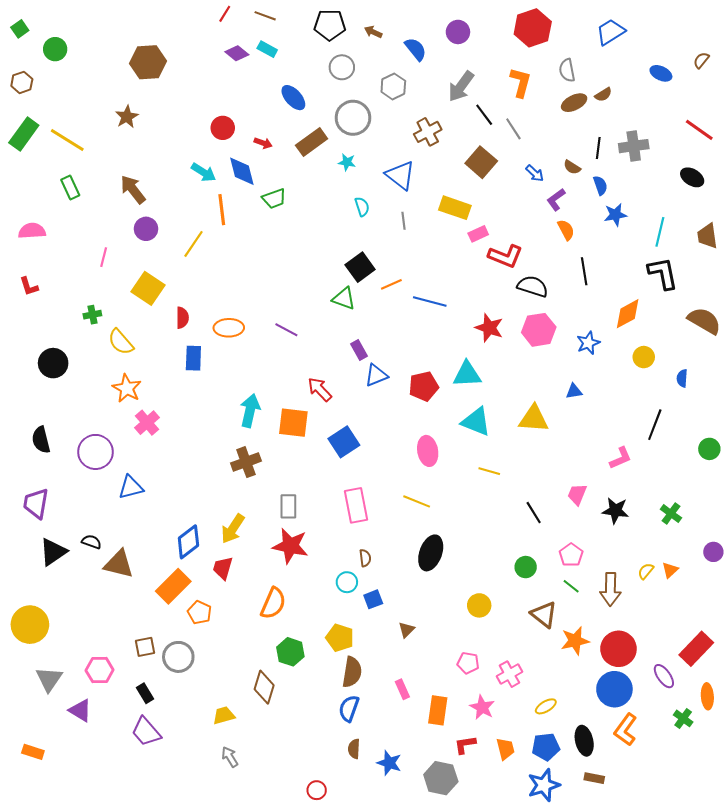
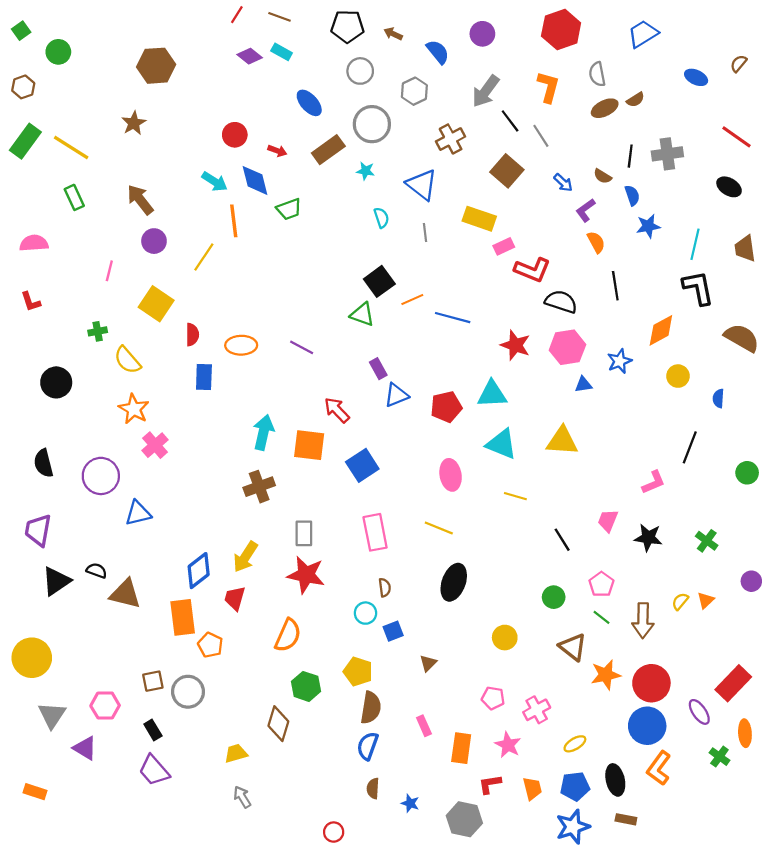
blue triangle: (574, 391) -> (583, 385), moved
orange rectangle: (173, 586) -> (183, 617), turned -52
blue star: (389, 763) -> (410, 803), size x0.7

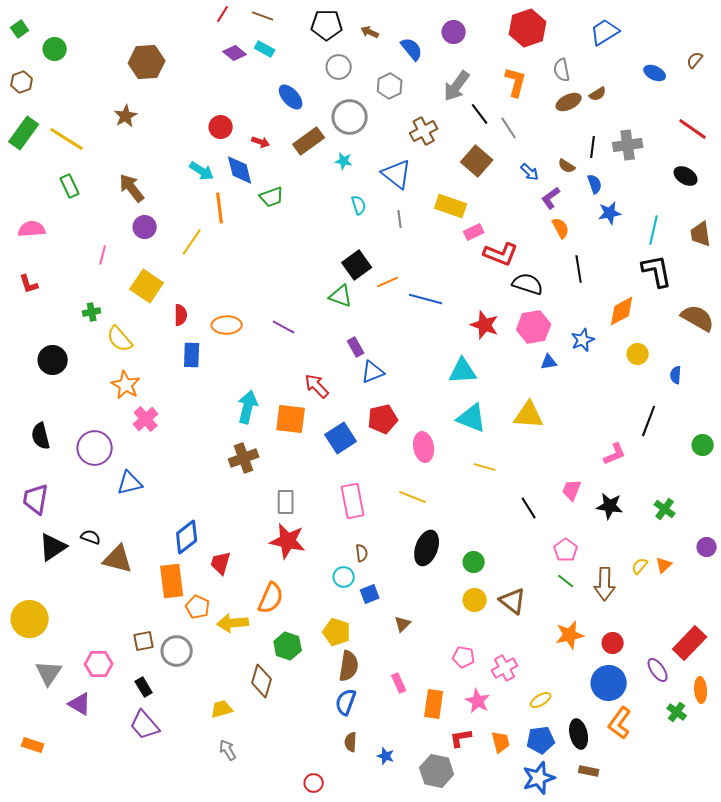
red pentagon: (446, 407) -> (383, 419), moved
yellow arrow: (245, 557) -> (233, 623), moved, turned 52
green circle: (554, 597) -> (474, 562), moved
brown triangle: (573, 647) -> (513, 601), moved
red circle: (651, 683) -> (613, 643), size x0.6

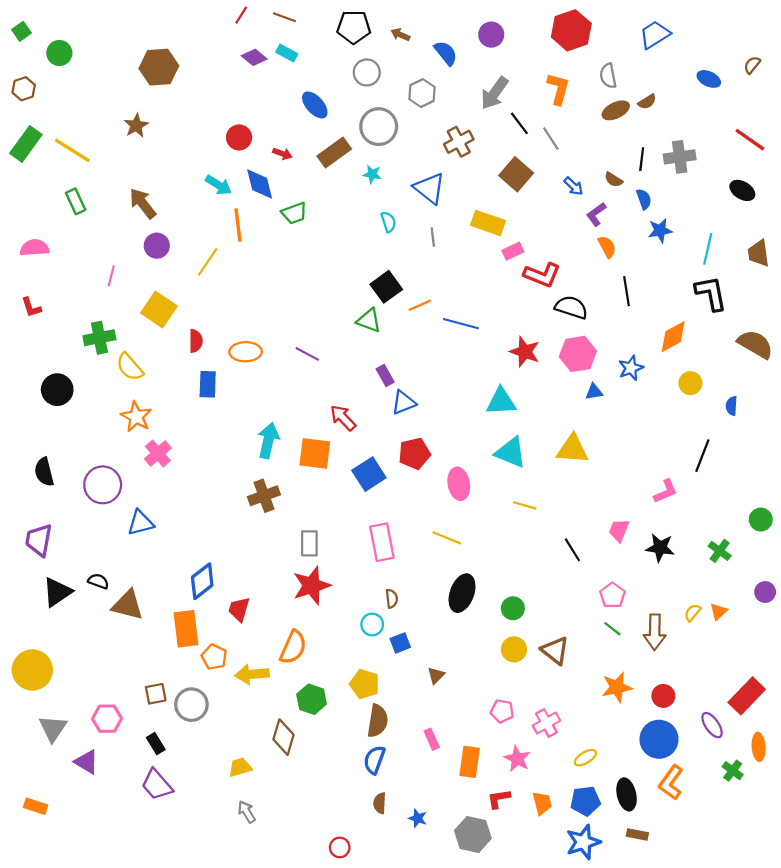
green cross: (92, 312) -> (99, 338), size x1.6
green circle: (703, 445) -> (761, 520), moved
red star: (288, 541) -> (312, 586), turned -30

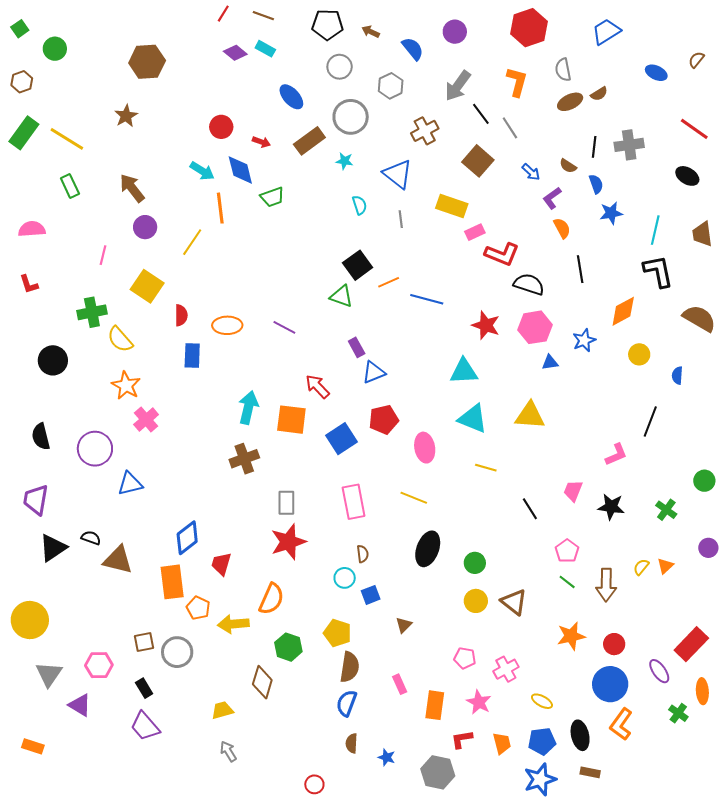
yellow ellipse: (585, 758) -> (542, 701), turned 60

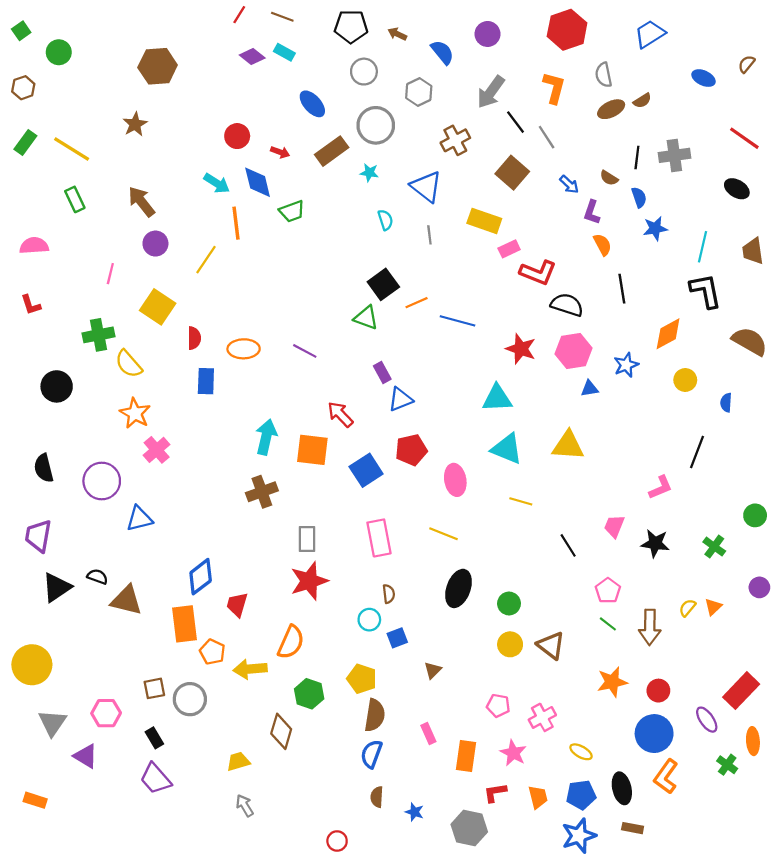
green rectangle: (24, 133) -> (25, 143), size x0.7
purple L-shape: (552, 198) -> (592, 212), turned -35

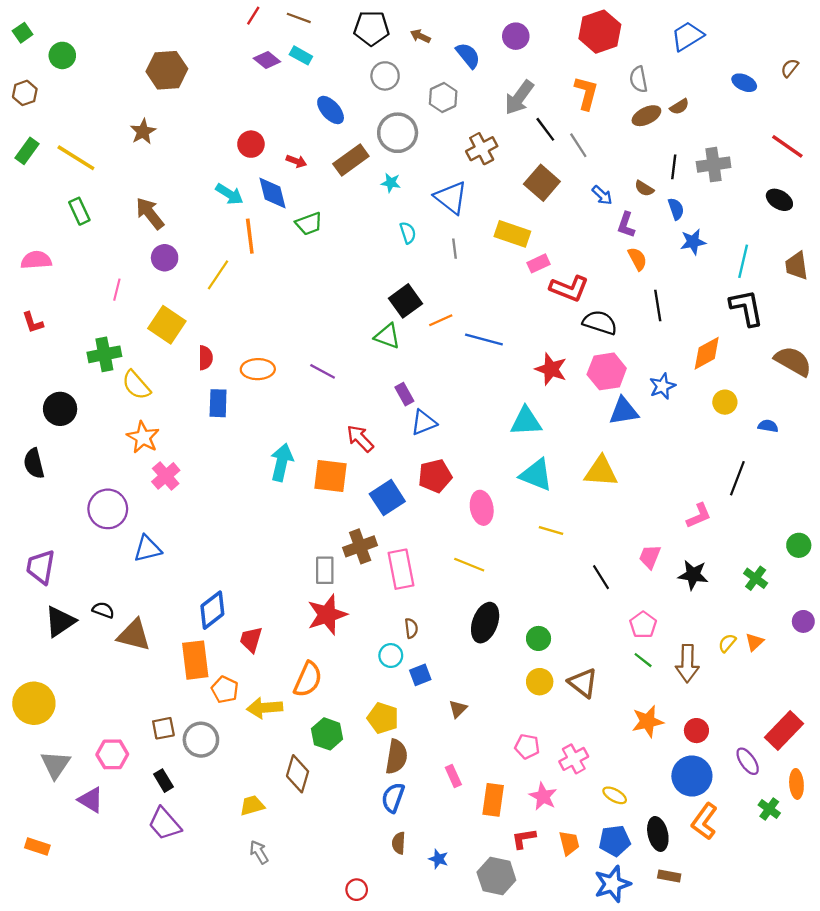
blue triangle: (590, 389) -> (624, 411), size x1.6
blue semicircle: (726, 403) -> (768, 426), turned 96
black semicircle: (44, 468) -> (34, 463), moved
brown cross: (262, 492) -> (360, 546), moved

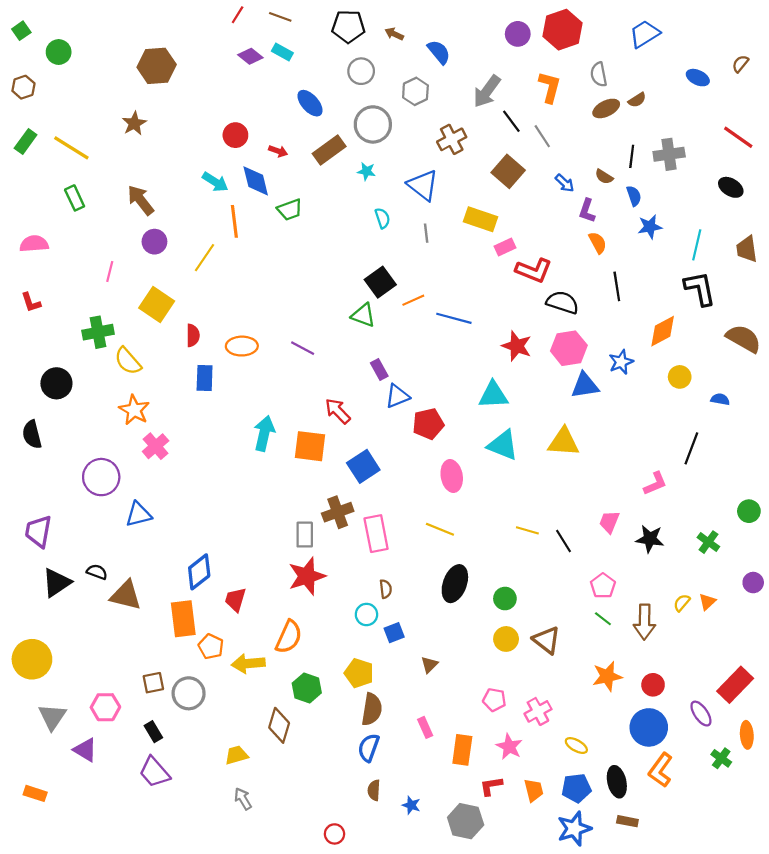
purple circle: (516, 36) -> (518, 34), moved
red pentagon: (435, 476) -> (428, 424), moved
yellow line: (551, 531) -> (527, 530), moved

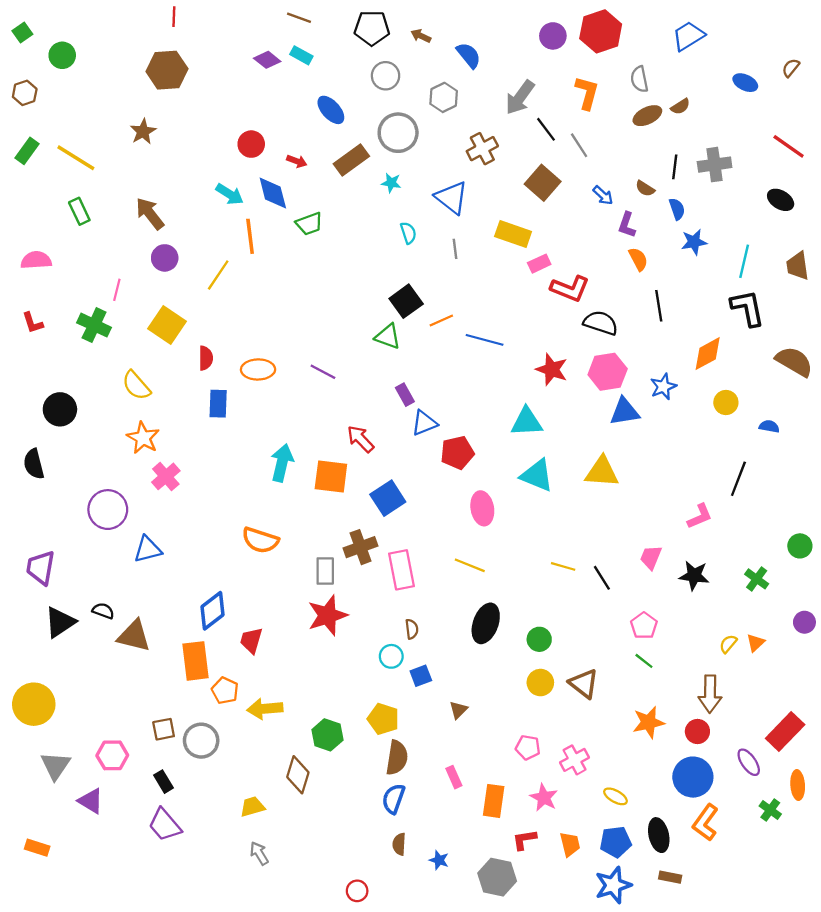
red line: (238, 15) -> (174, 17), moved, turned -30
green cross: (98, 332) -> (94, 325), moved, turned 36
brown arrow: (645, 622) -> (710, 694), moved
orange semicircle: (289, 637) -> (260, 540), moved, turned 84

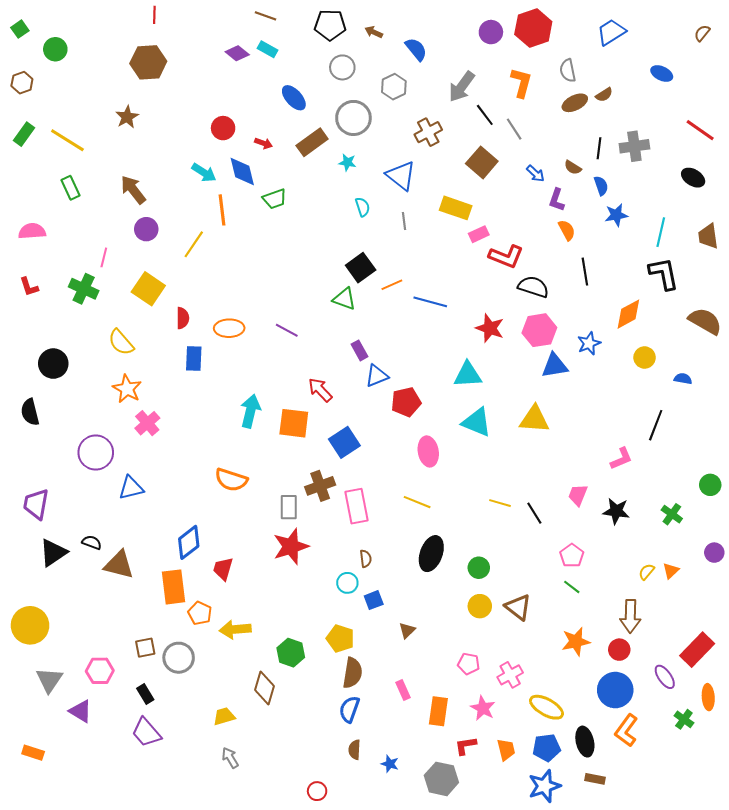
brown semicircle: (791, 68) -> (702, 33), moved
yellow ellipse: (615, 796) -> (546, 707), size x1.6

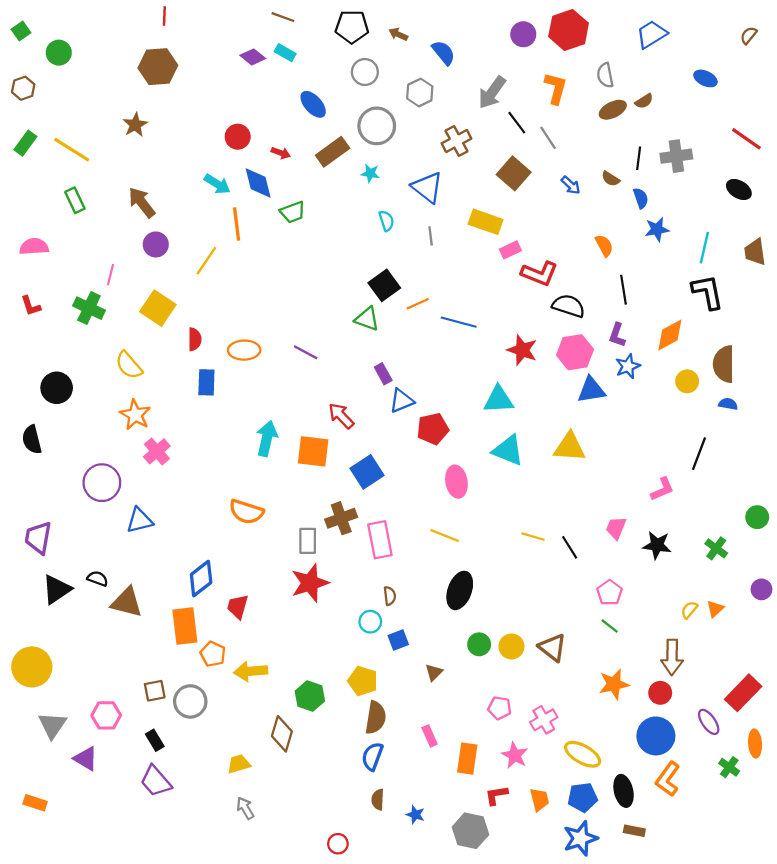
purple L-shape: (557, 200) -> (617, 335), moved
brown semicircle: (705, 321) -> (724, 364), moved, turned -120
green circle: (479, 568) -> (479, 644), moved

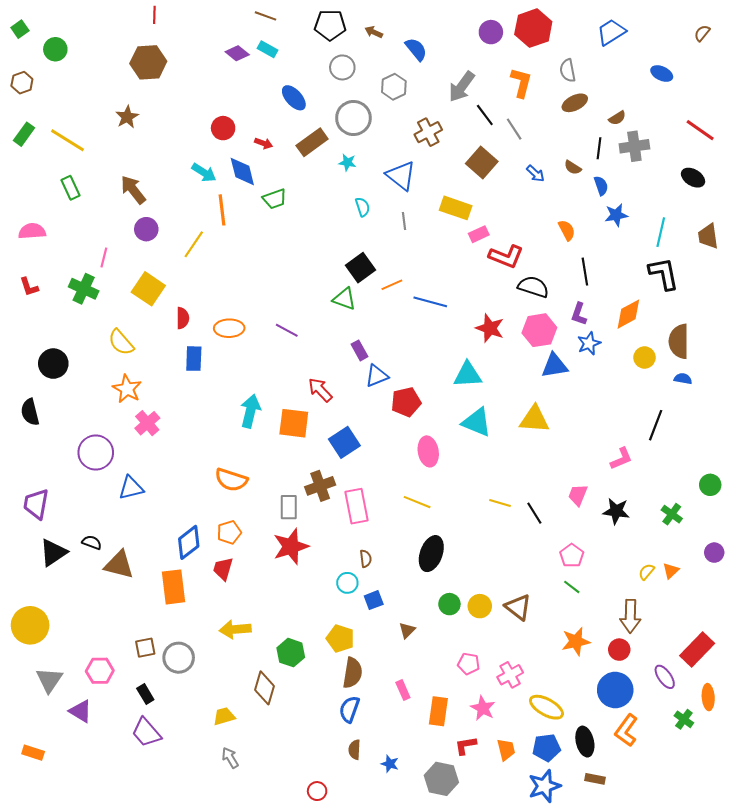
brown semicircle: (644, 101) -> (617, 118), moved
orange pentagon: (213, 654) -> (229, 532), moved, turned 30

